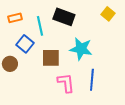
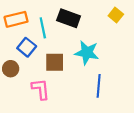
orange rectangle: (15, 18) -> (16, 19), size x1.5
pink L-shape: (66, 83) -> (41, 89), moved

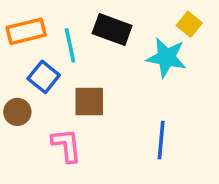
cyan star: (87, 53) -> (166, 58), moved

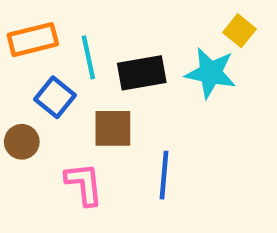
black rectangle: (112, 30) -> (142, 73), moved, turned -30
blue line: (161, 140) -> (164, 175), moved

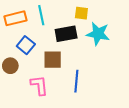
yellow square: (240, 31) -> (81, 13), moved, turned -32
cyan line: (88, 57) -> (41, 15), moved

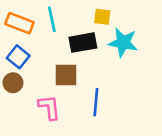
orange rectangle: (15, 18) -> (19, 23), turned 35
blue square: (26, 45) -> (18, 57), moved

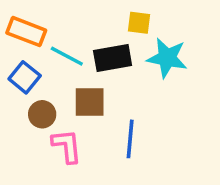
cyan line: (52, 19) -> (67, 56), moved, turned -50
brown circle: (13, 83) -> (42, 114), moved

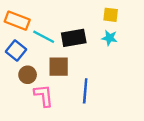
yellow square: (139, 23) -> (111, 15), moved
cyan star: (167, 58) -> (109, 38), size x0.6

